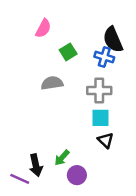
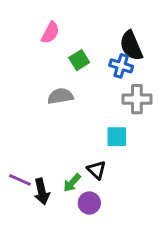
gray cross: (99, 91) -> (137, 99), moved
black triangle: (106, 140) -> (97, 170), moved
purple line: (20, 179) -> (20, 180), moved

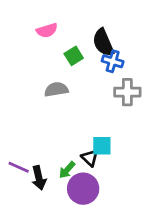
pink semicircle: (50, 33) -> (47, 30), turned 45
black semicircle: (131, 46) -> (103, 42), moved
cyan square: (117, 137) -> (102, 146), moved
purple circle: (89, 203) -> (83, 189), size x1.5

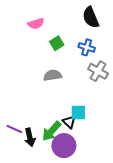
black semicircle: (103, 42) -> (91, 17), moved
gray semicircle: (56, 89) -> (53, 75), moved
gray cross: (127, 92) -> (98, 71), turned 30
green arrow: (67, 170) -> (51, 131), size x1.5

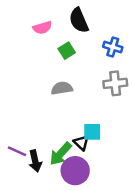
black semicircle: (91, 17) -> (79, 20), moved
blue cross: (87, 47) -> (113, 47), moved
gray cross: (98, 71) -> (115, 83), turned -36

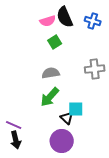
pink semicircle: (42, 28) -> (48, 21), moved
blue cross: (113, 47) -> (93, 21), moved
green arrow: (61, 154) -> (50, 97), moved
black arrow: (35, 161) -> (16, 140), moved

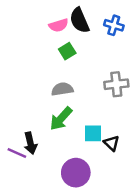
black triangle: (67, 118) -> (111, 143), moved
black arrow: (16, 140) -> (30, 143), moved

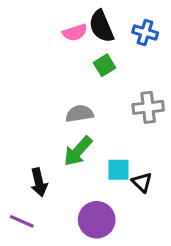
green square: (67, 51) -> (104, 65), moved
purple line: (17, 153) -> (22, 221), moved

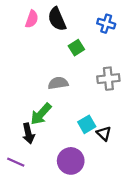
black semicircle: (101, 26) -> (57, 19), moved
pink semicircle: (75, 32) -> (32, 19), moved, turned -54
green arrow: (78, 151) -> (41, 114), moved
cyan square: (119, 170) -> (87, 124), turned -30

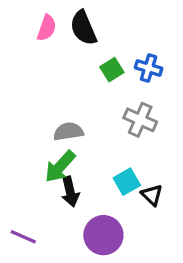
blue cross: (106, 24) -> (149, 68), moved
gray cross: (108, 79) -> (140, 120), moved, turned 30
gray semicircle: (58, 83) -> (68, 132), moved
black arrow: (28, 133) -> (70, 192), moved

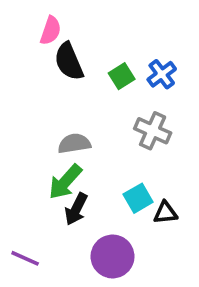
black semicircle: (83, 28) -> (69, 62), moved
blue cross: (149, 68) -> (162, 74), turned 36
black arrow: (70, 192) -> (76, 209), turned 40
black triangle: (152, 195) -> (165, 213), turned -50

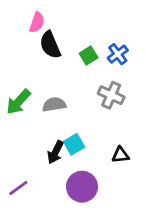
green arrow: (65, 182) -> (18, 102), moved
cyan square: (138, 198) -> (74, 144), moved
purple line: (25, 258) -> (18, 188), turned -60

